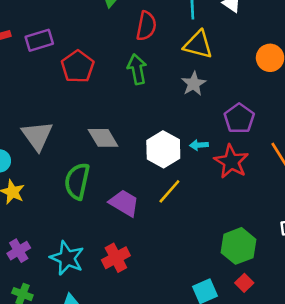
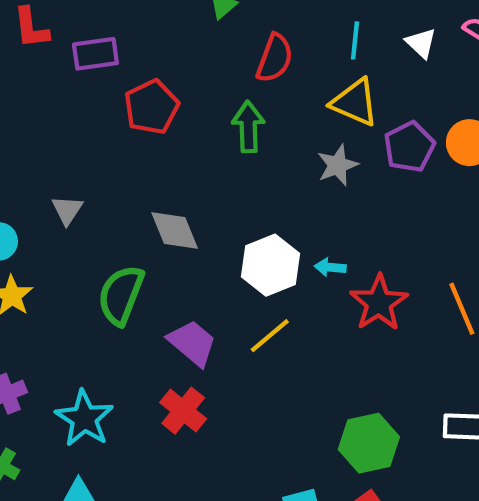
purple pentagon: (239, 118) -> (409, 147), moved
gray triangle: (37, 136) -> (67, 210), size x0.6
red cross: (116, 258) -> (183, 411), moved, turned -32

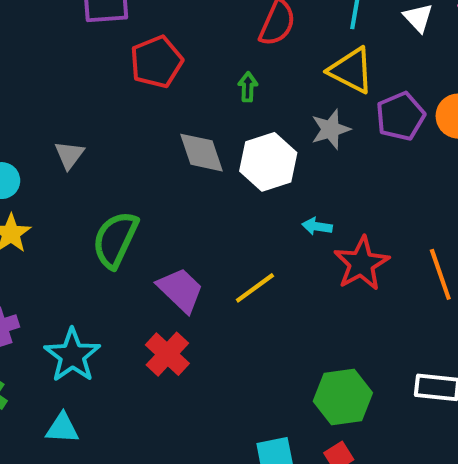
green arrow: (248, 127) -> (248, 87), size x0.6
gray diamond: (175, 230) -> (202, 153), moved
white hexagon: (271, 265) -> (268, 162), moved

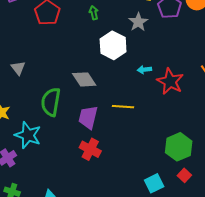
gray diamond: (202, 153) -> (84, 79), moved
yellow line: (255, 288) -> (123, 107), turned 55
purple trapezoid: (180, 290) -> (88, 117), turned -105
cyan star: (72, 355) -> (28, 135), moved

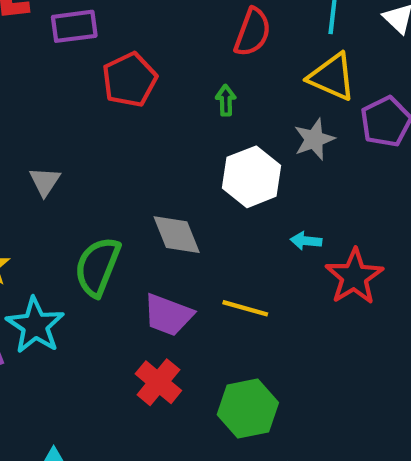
purple trapezoid: (88, 117) -> (168, 315), turned -95
green hexagon: (179, 147) -> (248, 409), moved

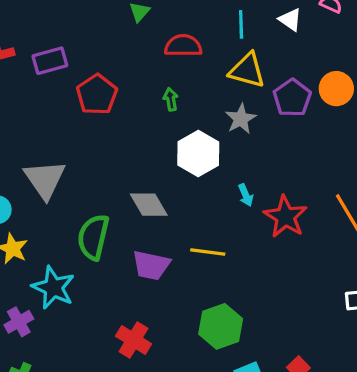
red semicircle: (253, 32) -> (183, 46), turned -102
gray triangle: (45, 181) -> (45, 179), size x1.8
cyan arrow: (306, 241) -> (246, 195), turned -110
red cross: (158, 382) -> (134, 340), moved

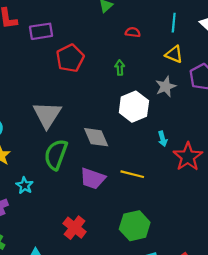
red semicircle: (183, 46) -> (133, 32), size x0.6
yellow triangle: (247, 70) -> (174, 54), size x0.7
gray triangle: (45, 179) -> (47, 115), moved
cyan star: (53, 288) -> (25, 185), size x0.6

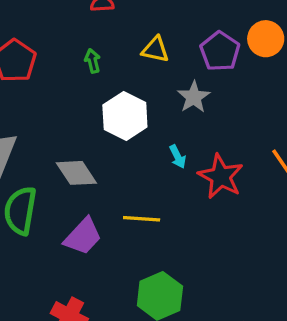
yellow triangle: (174, 54) -> (155, 49), moved
gray star: (166, 87) -> (194, 97), moved
purple trapezoid: (93, 178) -> (83, 236), turned -56

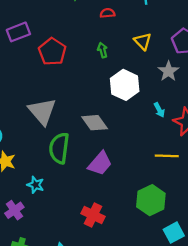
yellow triangle: (155, 49) -> (143, 41), turned 36
yellow line: (142, 219) -> (167, 156), moved

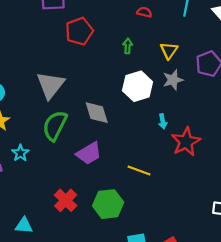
gray star: (168, 71) -> (173, 80), moved
yellow line: (167, 156) -> (139, 170), moved
green hexagon: (151, 200) -> (108, 204), moved

